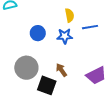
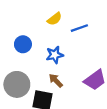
yellow semicircle: (69, 15) -> (55, 19), turned 72
blue star: (65, 36) -> (55, 55), moved

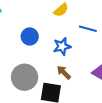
blue line: (79, 28) -> (88, 29), moved, turned 36

